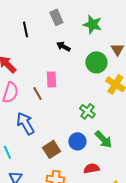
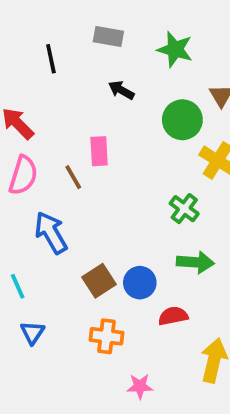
gray rectangle: (56, 17) -> (108, 36), turned -56
green cross: (87, 111) -> (184, 209), moved
green arrow: (103, 139) -> (195, 262), turned -42
blue circle: (77, 141) -> (140, 283), moved

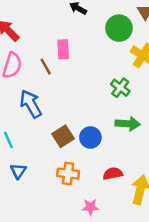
red semicircle: (173, 316) -> (113, 174), moved

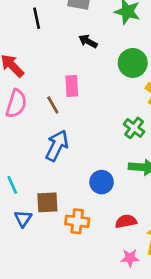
blue arrow: (31, 104) -> (57, 146), moved, turned 56
brown square: (63, 136) -> (47, 202), moved, turned 30
pink star: (90, 207) -> (130, 258), moved

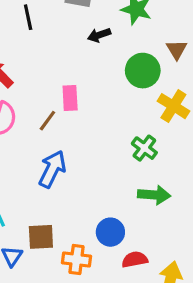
black arrow: (88, 41) -> (99, 35), moved, turned -48
brown line: (53, 105) -> (47, 121), turned 66
blue circle: (102, 182) -> (110, 232), moved

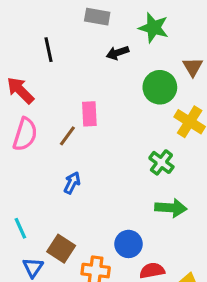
black line: (28, 17) -> (49, 50), moved
blue arrow: (52, 169) -> (72, 183), size x0.6
brown square: (41, 237) -> (61, 249), turned 36

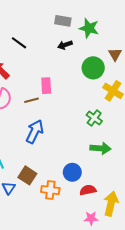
gray rectangle: (97, 17) -> (63, 21), moved
black line: (49, 50) -> (19, 43), turned -42
brown line: (67, 136) -> (32, 100), turned 40
blue arrow: (72, 183) -> (35, 132), size x1.6

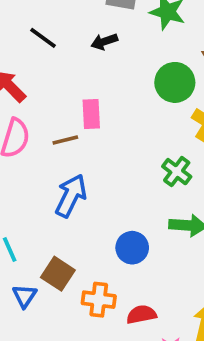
black arrow: (65, 45) -> (104, 42), moved
blue circle: (72, 172) -> (132, 248), moved
red semicircle: (88, 190) -> (141, 314), moved

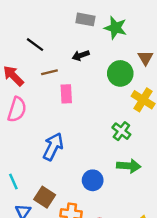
black arrow: (104, 42) -> (81, 55), moved
brown line: (65, 140) -> (49, 72), moved

